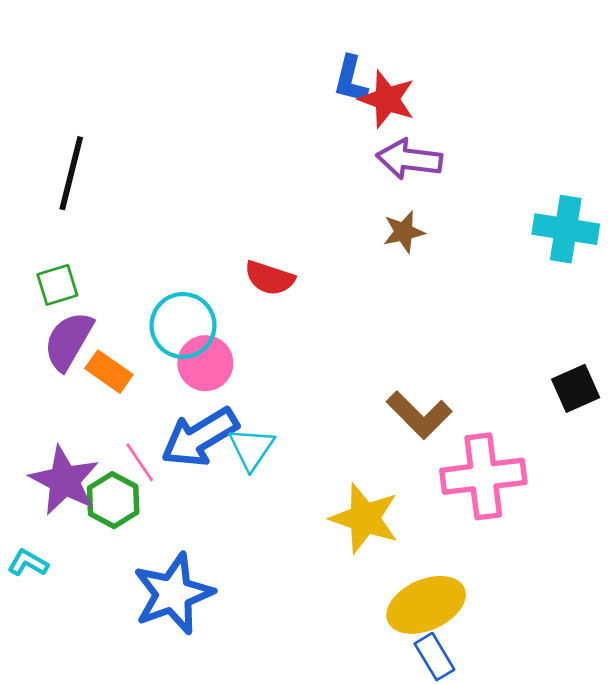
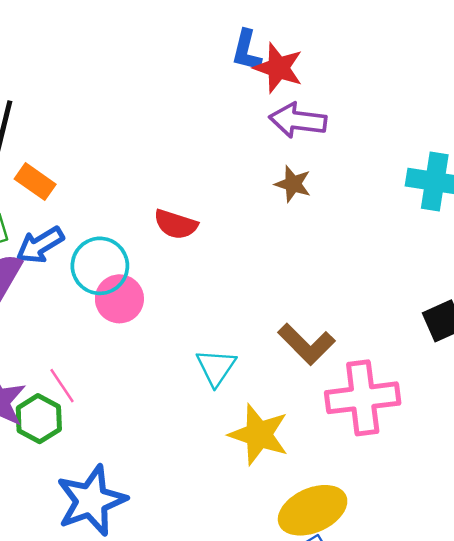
brown star: (404, 232) -> (293, 184), turned 30
orange rectangle: (109, 372) -> (35, 182), moved
blue arrow: (200, 437) -> (40, 245), moved, size x0.7
cyan triangle: (251, 448) -> (216, 367), moved

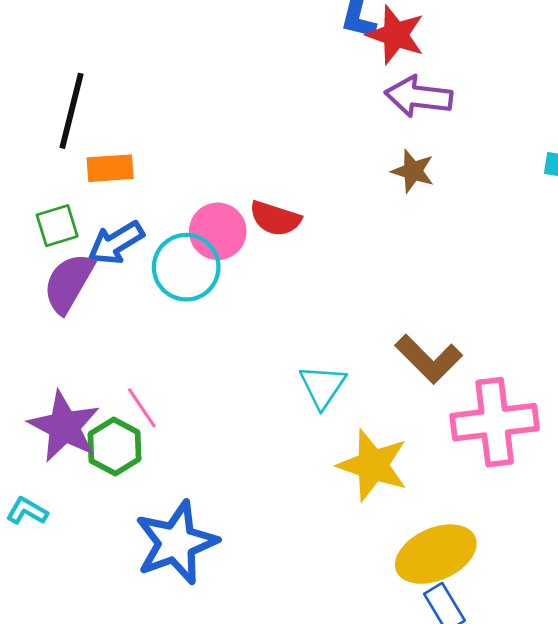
orange rectangle: (35, 182) -> (110, 168), turned -39
pink circle: (119, 299) -> (218, 231), moved

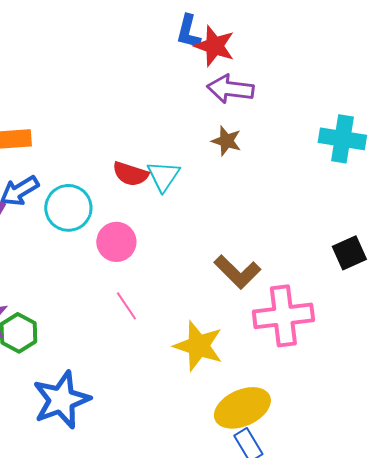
pink circle: (218, 231) -> (116, 242), moved
cyan triangle: (322, 386) -> (163, 176), moved
pink line: (142, 408) -> (126, 306), moved

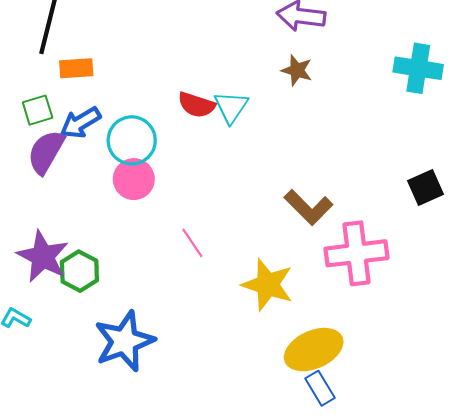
pink circle: (116, 242) -> (134, 179), moved

